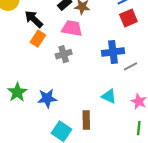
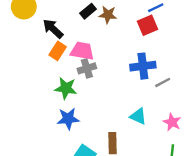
red square: (128, 18) -> (148, 25), moved
pink trapezoid: (72, 28) -> (82, 51), moved
green star: (17, 92) -> (66, 88), moved, turned -30

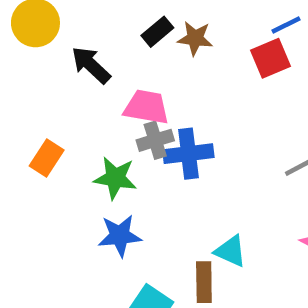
orange rectangle: (58, 51) -> (47, 158), moved
blue cross: (143, 66) -> (188, 154), moved
cyan triangle: (138, 116) -> (231, 251), moved

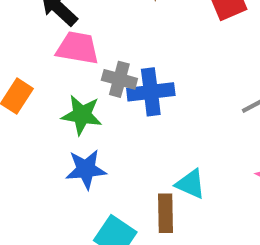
pink trapezoid: (146, 107) -> (78, 48), moved
gray cross: (155, 140) -> (119, 79), turned 32

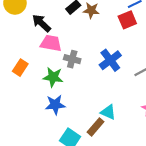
blue cross: (151, 92) -> (110, 60), moved, turned -30
brown rectangle: (165, 213) -> (95, 127), turned 42

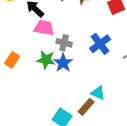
orange rectangle: (20, 68) -> (12, 60), moved
blue star: (55, 105) -> (63, 63), moved, turned -30

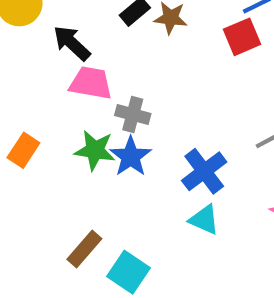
blue cross: (100, 44) -> (204, 171), moved
brown rectangle: (86, 107) -> (84, 249), moved

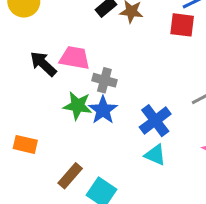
red square: (242, 37) -> (182, 25), turned 30
black arrow: (72, 43) -> (43, 64), moved
orange rectangle: (23, 150) -> (25, 144), moved, turned 70

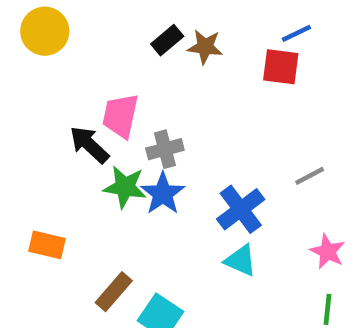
pink trapezoid: (75, 58) -> (120, 116), turned -88
black arrow: (43, 64) -> (89, 145), moved
gray cross: (104, 80) -> (165, 149), turned -30

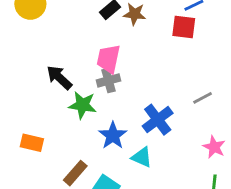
pink trapezoid: (120, 116) -> (108, 59), moved
blue star: (163, 194) -> (113, 135), moved
cyan triangle: (241, 260) -> (142, 157), moved

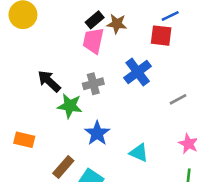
pink trapezoid: (108, 59) -> (93, 41), moved
blue cross: (158, 120) -> (138, 72), moved
cyan triangle: (142, 157) -> (139, 153), moved

